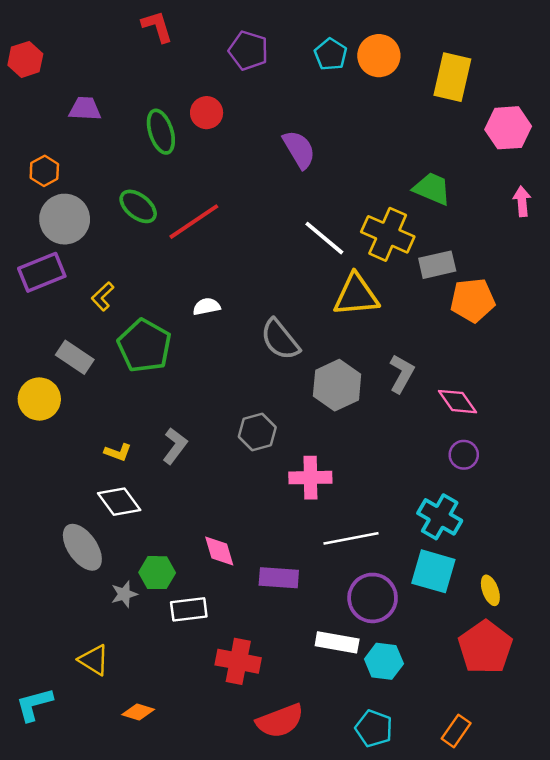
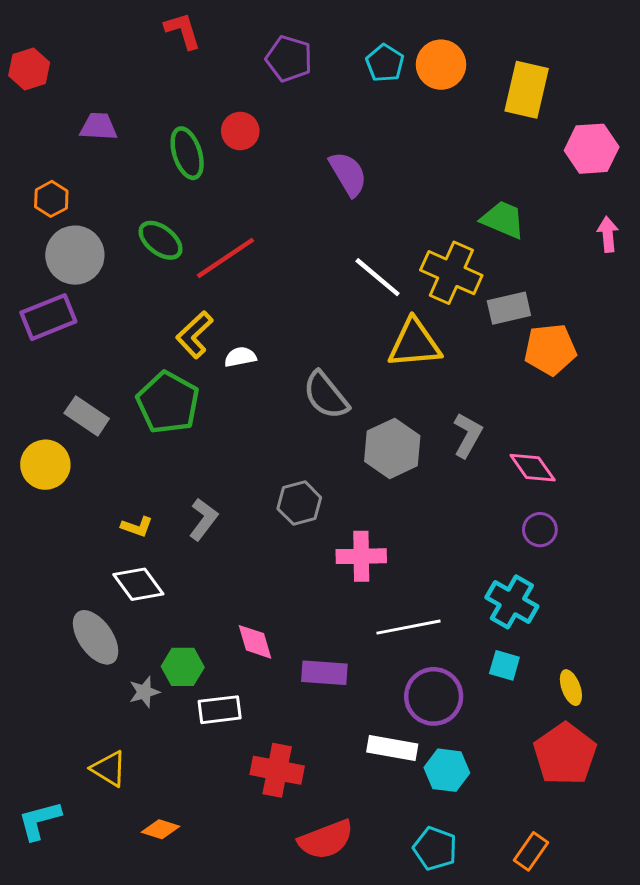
yellow L-shape: (103, 296) -> (194, 335), moved, size x1.4
cyan square: (433, 571) -> (504, 665), size x0.6

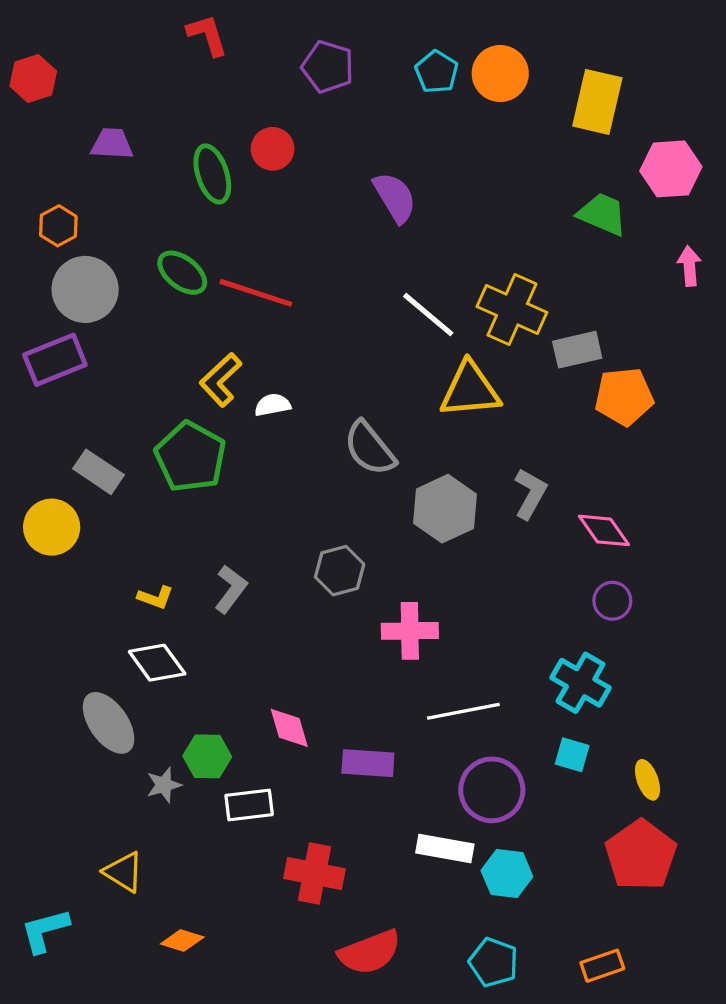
green trapezoid: (503, 220) -> (602, 214), moved
red line: (225, 258) -> (256, 293), turned 52
orange rectangle: (531, 851) -> (602, 966), turned 36

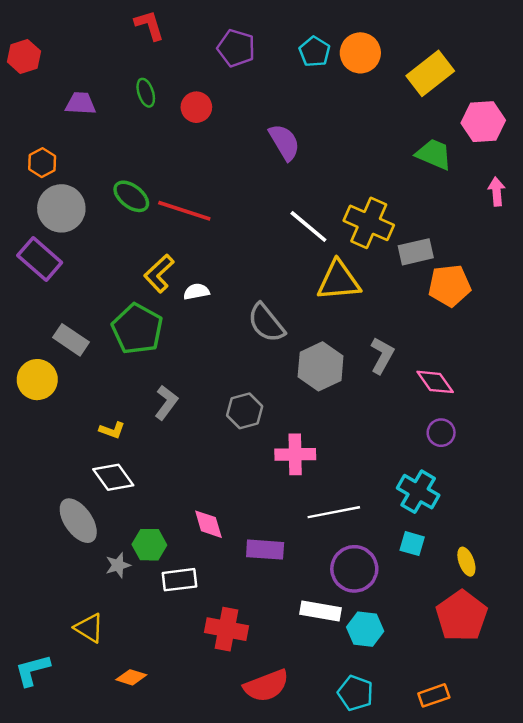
yellow rectangle: (597, 102) -> (430, 73), turned 39
green ellipse: (212, 174) -> (146, 93), moved, size x0.7
purple rectangle: (55, 360) -> (40, 259), turned 63
gray L-shape: (231, 589) -> (166, 402), moved

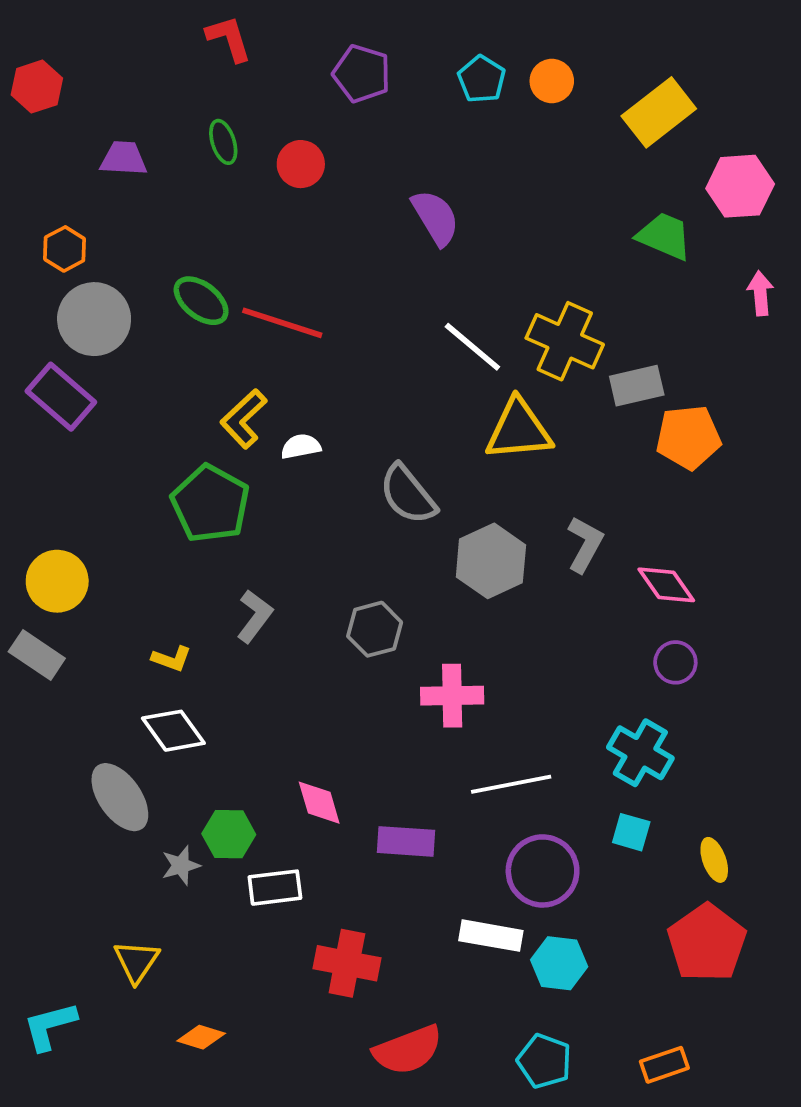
orange circle: (360, 53) -> (552, 81), size x0.7
gray rectangle: (71, 340) -> (37, 655), moved
yellow triangle: (89, 628) -> (137, 961), turned 32

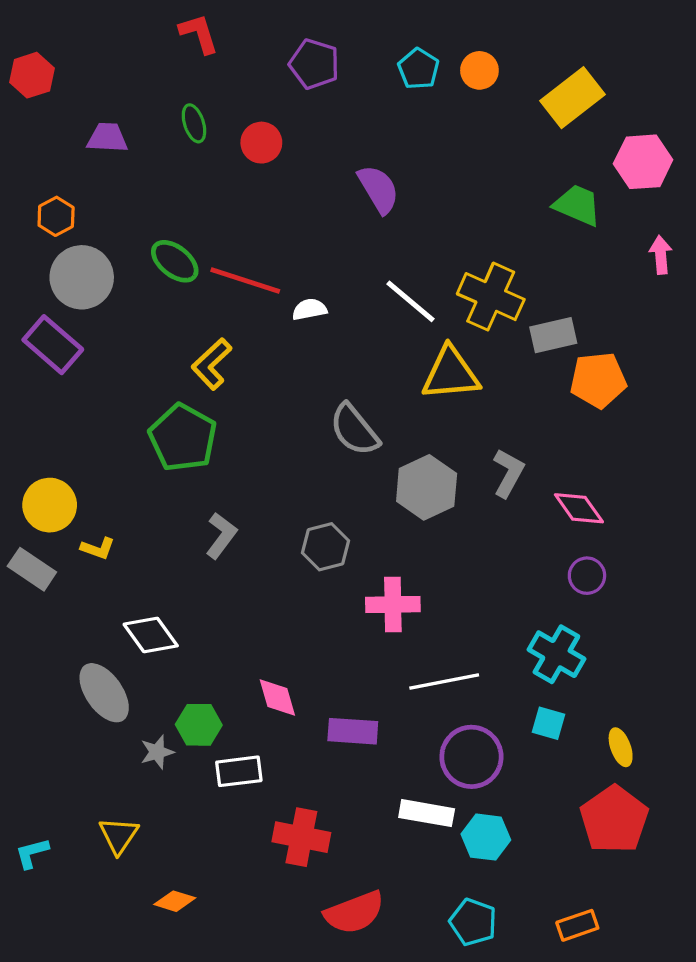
white semicircle: (301, 446) -> (309, 309), moved
yellow L-shape: (172, 659) -> (98, 548), moved
cyan L-shape: (50, 1026) -> (32, 853), moved, size x0.7

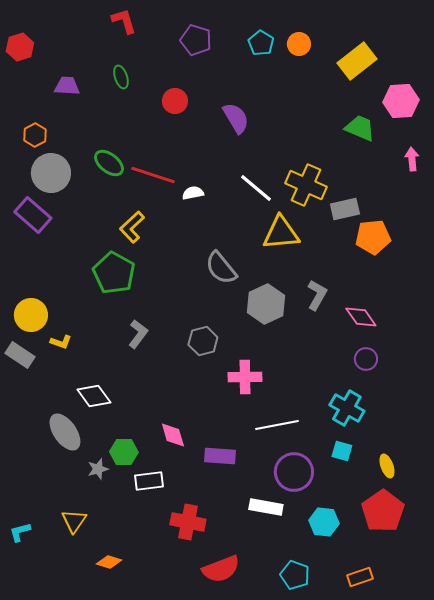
red circle: (261, 143) -> (175, 101), moved
cyan hexagon: (486, 837) -> (324, 522), moved

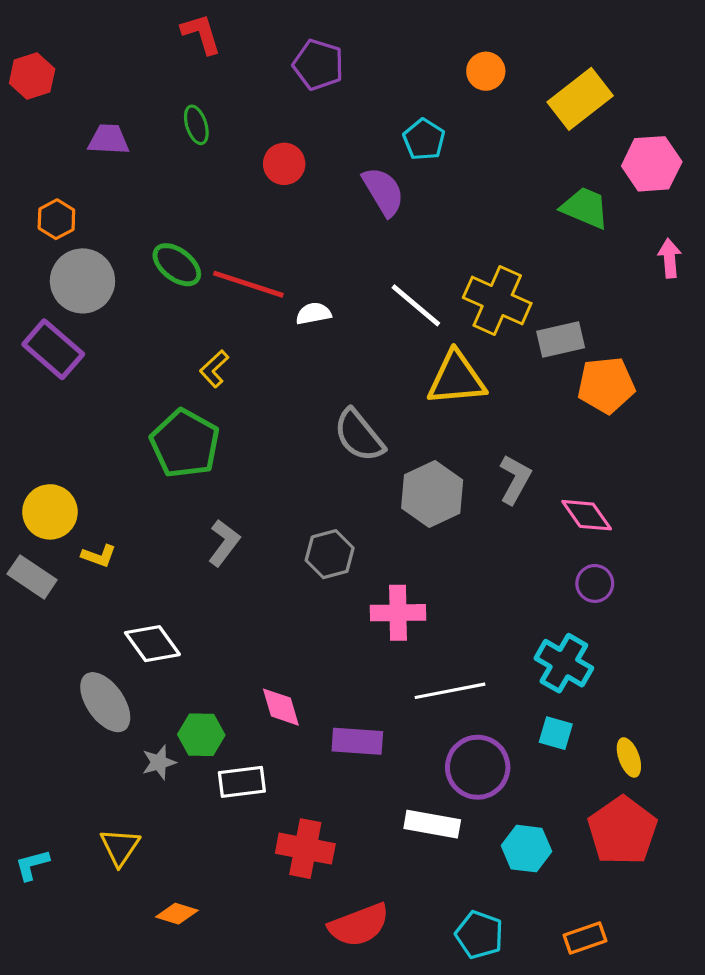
cyan pentagon: (261, 43) -> (424, 139), moved
yellow L-shape: (132, 227) -> (214, 369), size x0.7

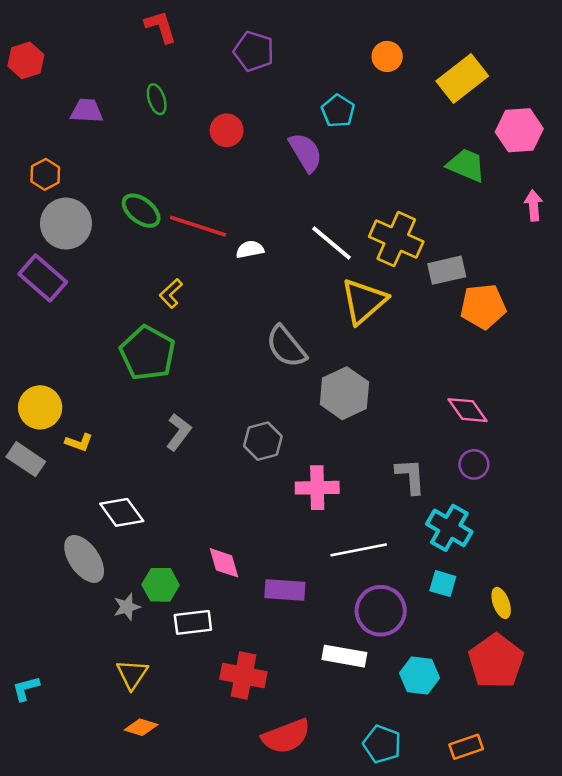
yellow triangle: (457, 379) -> (364, 301), turned -36
gray L-shape: (515, 479) -> (410, 476), moved, turned -33
yellow triangle: (120, 847) -> (132, 674), moved

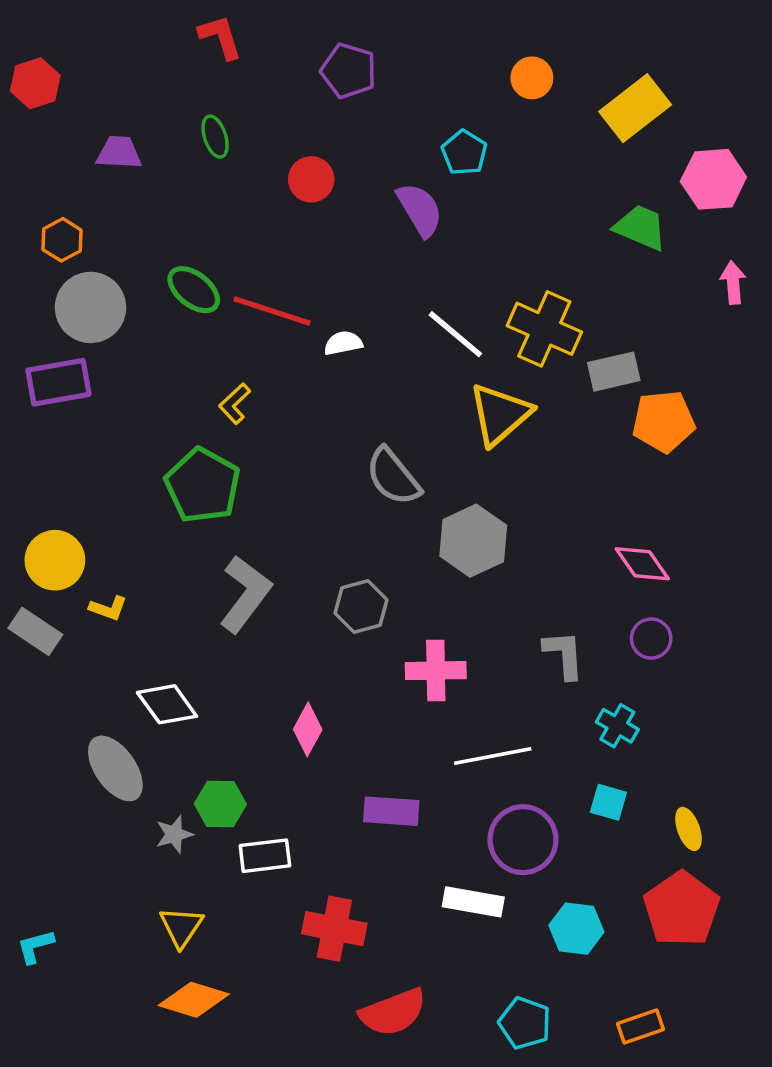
purple rectangle: (43, 278) -> (58, 382), turned -51
gray L-shape: (179, 432) -> (245, 594), size x1.5
cyan cross: (449, 528) -> (617, 726), size x0.7
pink diamond: (224, 563) -> (308, 729), moved, turned 45
orange diamond: (141, 727) -> (194, 1000), size x1.5

